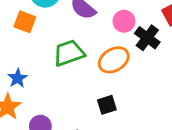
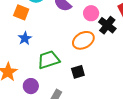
green trapezoid: (69, 53) -> (49, 60), moved
blue star: (18, 78) -> (25, 38), moved

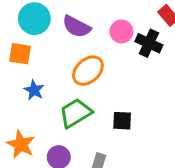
orange ellipse: (83, 40) -> (88, 71), moved
black square: (78, 72) -> (122, 121), turned 32

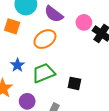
orange ellipse: (88, 71) -> (45, 39), moved
blue star: (34, 90) -> (17, 65), moved

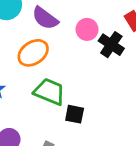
green trapezoid: (44, 73) -> (49, 92), moved, turned 45

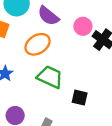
black square: (75, 114) -> (80, 98), moved

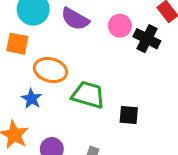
orange ellipse: (38, 44) -> (51, 70), moved, turned 55

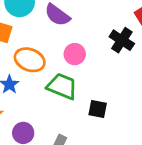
pink circle: (120, 26) -> (75, 54), moved

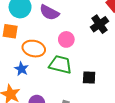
black cross: (122, 40) -> (100, 24), turned 30

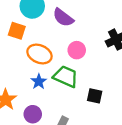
blue star: (21, 69) -> (39, 82), moved

